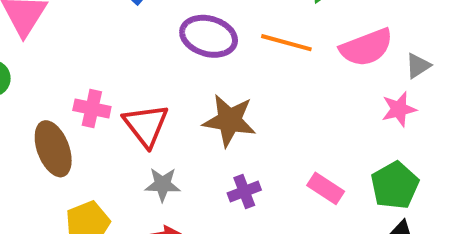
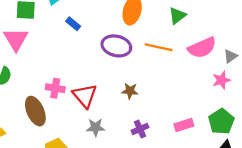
brown star: (229, 120) -> (130, 91), size x0.6
pink rectangle: (326, 188) -> (184, 125), turned -48

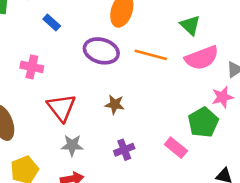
green triangle: (177, 16) -> (190, 25), moved, turned -42
pink cross: (55, 88) -> (32, 67), moved
green pentagon: (221, 121) -> (203, 122), moved
pink rectangle: (184, 125) -> (176, 148), turned 54

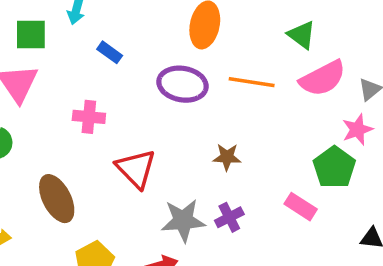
brown star: (115, 104) -> (227, 157), moved
gray star: (72, 145) -> (183, 220), moved, size x1.4

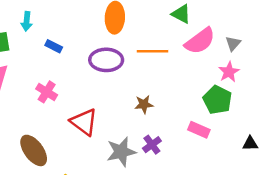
pink cross: (89, 117) -> (47, 92), turned 35

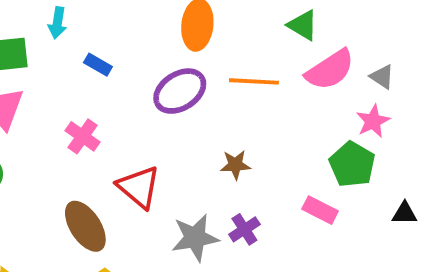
gray triangle: (233, 43) -> (382, 77), turned -42
purple ellipse: (106, 60) -> (180, 91), turned -36
black triangle: (250, 144) -> (405, 213), moved
brown ellipse: (34, 150) -> (85, 226), moved

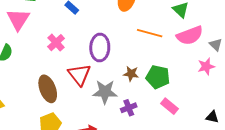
purple ellipse: (180, 91) -> (100, 47), moved, turned -68
green pentagon: (352, 164) -> (158, 77), moved, turned -30
gray star: (195, 238) -> (105, 92), moved

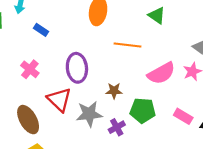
pink semicircle: (190, 35) -> (161, 73), moved
green pentagon: (158, 77) -> (143, 110), moved
pink rectangle: (169, 106) -> (183, 116), moved

